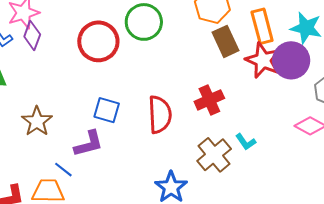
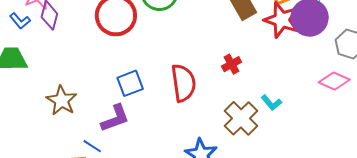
red cross: (209, 100) -> (232, 64), size x0.7
blue square: (107, 110) -> (130, 83), turned -32

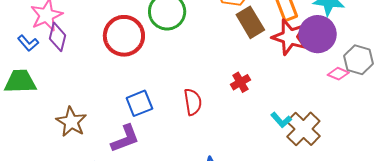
pink diamond: (334, 81) -> (338, 74), moved, size x0.7
red semicircle: (183, 83) -> (193, 102), size x0.7
brown cross: (241, 118) -> (303, 129), moved

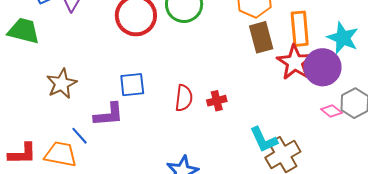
red cross: (240, 82) -> (217, 101), moved
cyan L-shape: (281, 120) -> (264, 140), size x1.4

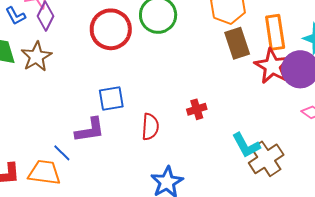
brown star: (62, 84) -> (36, 57), moved
red semicircle: (184, 98) -> (150, 127), moved

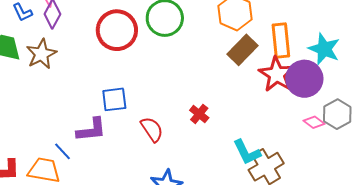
brown rectangle: (237, 43) -> (242, 50), turned 60
red cross: (197, 109) -> (199, 114), turned -36
red semicircle: (150, 127) -> (152, 129), turned -40

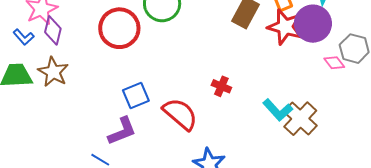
pink diamond: (314, 122) -> (334, 63), turned 30
red semicircle: (152, 129) -> (180, 114), size x1.4

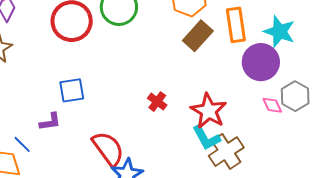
red star: (285, 27) -> (209, 111), moved
red semicircle: (180, 114) -> (108, 149), moved
purple L-shape: (122, 131) -> (50, 122), size x0.7

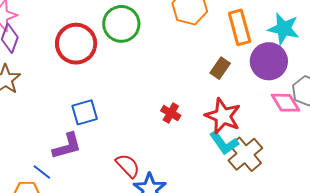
brown rectangle: (198, 36) -> (220, 68), moved, size x0.7
pink diamond: (272, 105) -> (285, 103), size x1.4
purple L-shape: (50, 122) -> (67, 146), size x1.4
red semicircle: (108, 149) -> (128, 166), size x0.7

